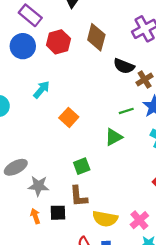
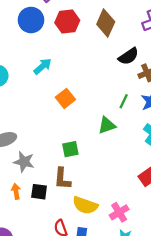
black semicircle: (124, 66) -> (128, 56), turned -66
green line: (126, 111) -> (124, 101), turned -56

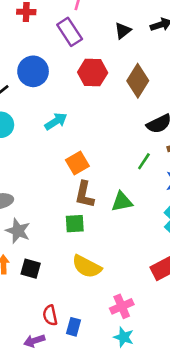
blue circle: (31, 20) -> (33, 71), moved
green line: (124, 101) -> (144, 161), moved
brown L-shape: (62, 179) -> (84, 195), moved
yellow semicircle: (85, 205) -> (87, 267), moved

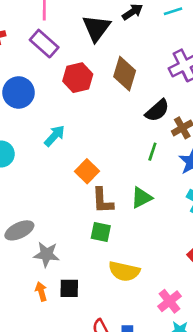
black triangle: (123, 31) -> (96, 28), size x1.6
green square: (75, 224) -> (101, 232), turned 30

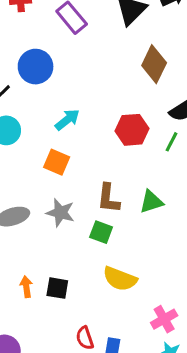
red hexagon: (78, 78) -> (132, 130), moved
green line: (152, 152) -> (172, 142), moved
orange square: (87, 171) -> (57, 162), moved, turned -30
gray star: (46, 254) -> (60, 213), moved

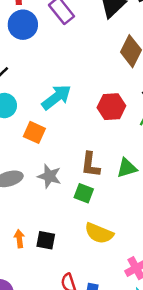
blue circle: (36, 67) -> (23, 25), moved
cyan arrow: (67, 120) -> (57, 97), size x1.4
orange square: (57, 162) -> (34, 132), moved

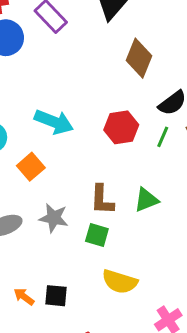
cyan arrow: (57, 97) -> (54, 122), turned 64
orange square: (34, 132) -> (31, 167), turned 30
orange arrow: (19, 239) -> (24, 297), turned -42

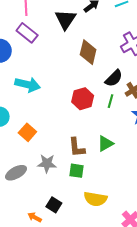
cyan arrow: (54, 122) -> (28, 85), moved
black square: (56, 296) -> (54, 205), moved, turned 35

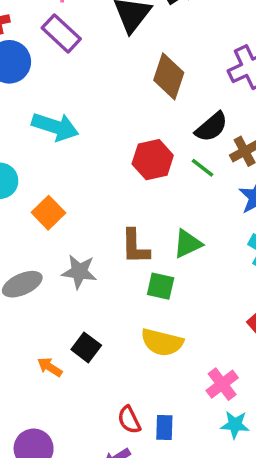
green line: (110, 101) -> (202, 168), turned -72
green square: (76, 171) -> (161, 286), moved

